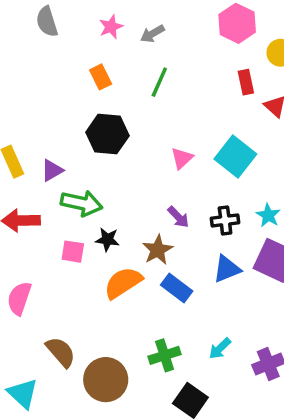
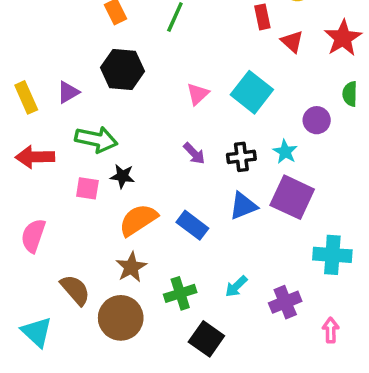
purple triangle: (52, 170) -> (68, 92), moved
brown star: (158, 250) -> (131, 267), moved

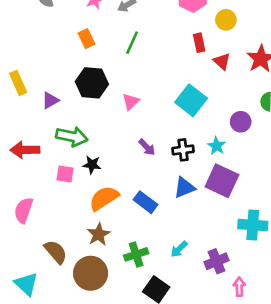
pink triangle: (198, 94) -> (131, 102), moved
yellow rectangle: (26, 97) -> (18, 83), moved
pink arrow: (331, 330) -> (239, 287), moved

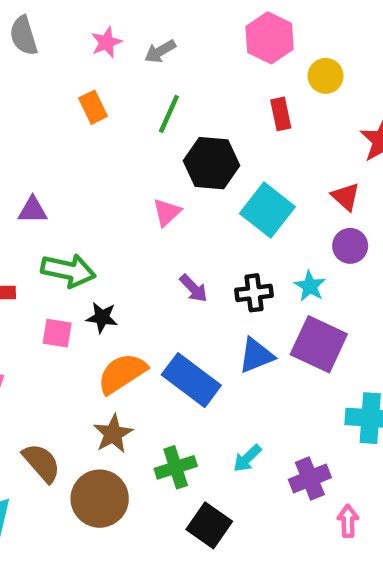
red triangle: (222, 61) -> (346, 197), moved
black hexagon: (92, 83) -> (211, 163), moved
purple triangle: (50, 100) -> (33, 210), turned 30
blue rectangle: (146, 202) -> (191, 380), size x1.4

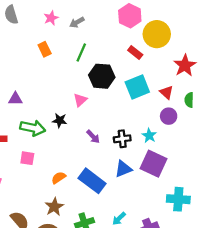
yellow circle: (326, 76) -> (157, 34), size x1.6
red rectangle: (281, 114) -> (135, 52), turned -40
cyan square: (267, 210) -> (137, 87), moved, turned 30
black star: (102, 317) -> (60, 120), moved
orange semicircle: (122, 373) -> (59, 178), size x0.6

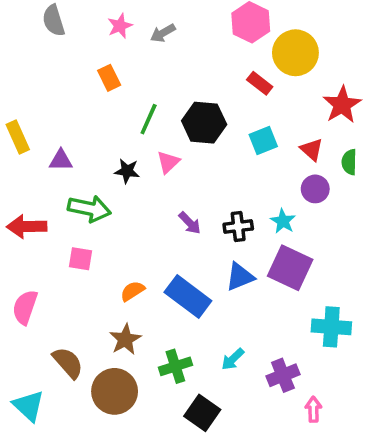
green line: (81, 52) -> (149, 119), moved
cyan square: (137, 87) -> (263, 141), size x0.7
black star: (60, 120) -> (127, 171), moved

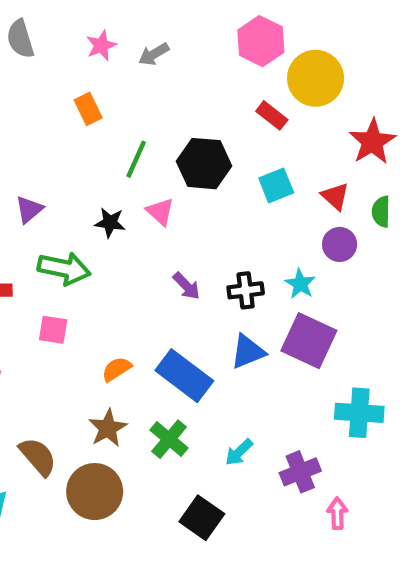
purple triangle: (61, 160) -> (29, 209), turned -40
pink triangle: (168, 162) -> (160, 212), turned -35
green cross: (175, 366) -> (169, 439), moved, turned -32

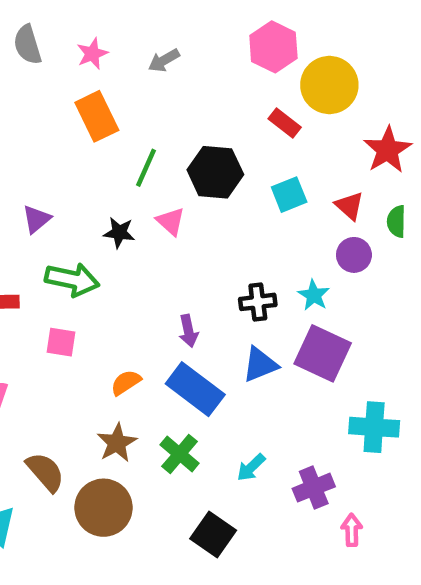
pink star: (101, 45) -> (92, 54), moved
orange rectangle: (88, 109) -> (97, 116), size x1.5
purple arrow: (187, 286) -> (188, 331), moved, turned 32

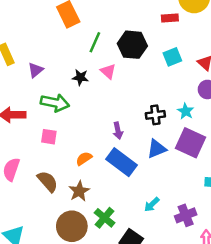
red rectangle: (285, 123) -> (170, 18), turned -42
green cross: (180, 454) -> (105, 218), moved
brown semicircle: (45, 472) -> (48, 181), moved

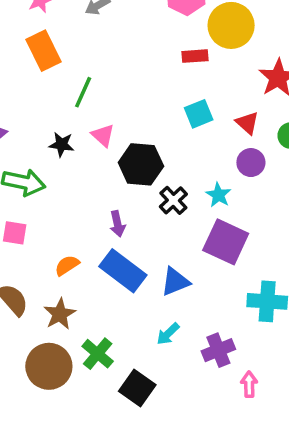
black hexagon: (132, 45) -> (141, 164), moved
black cross: (155, 115) -> (173, 200), turned -36
blue triangle: (157, 149) -> (175, 282), moved

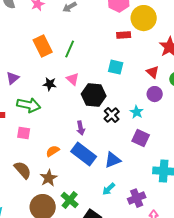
orange rectangle: (43, 51) -> (43, 46), moved
green line: (83, 92) -> (70, 49), moved
cyan square: (199, 114) -> (116, 67), moved, turned 35
purple square: (226, 242) -> (141, 138), size x0.7

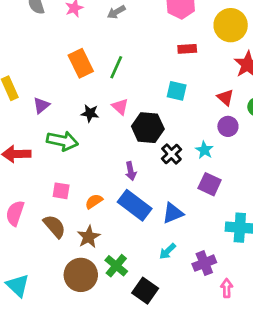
yellow circle: (144, 18) -> (231, 25), moved
pink square: (24, 133) -> (61, 191), moved

